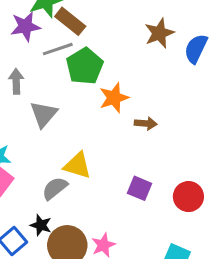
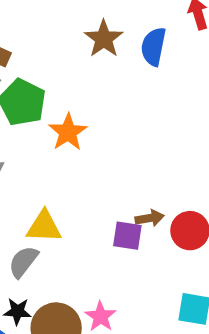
brown arrow: (146, 123) -> (150, 218), moved

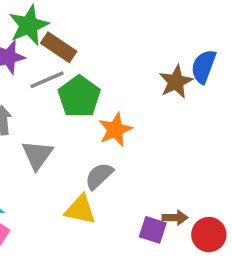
brown star: (104, 39) -> (176, 82), moved
gray semicircle: (23, 262) -> (99, 176), moved

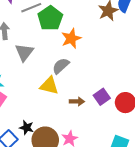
brown arrow: (175, 218) -> (77, 101), moved
purple square: (153, 230) -> (102, 97), moved, turned 35

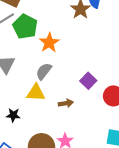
purple square: (102, 97) -> (88, 81), moved
black star: (27, 128) -> (13, 115), moved

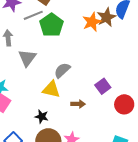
orange star: (49, 43) -> (92, 22), moved
black star: (13, 115) -> (42, 117), moved

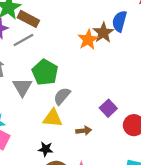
green pentagon: (51, 25) -> (45, 72), moved

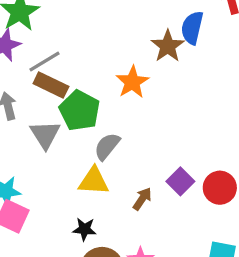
brown rectangle: (28, 19) -> (51, 85), moved
orange star: (88, 40) -> (132, 82), moved
purple square: (108, 108) -> (180, 181), moved
brown arrow: (84, 131) -> (142, 199), turned -48

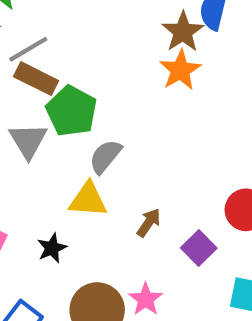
orange star: (132, 82) -> (180, 70), moved
purple square: (180, 181) -> (199, 248), moved
black star: (84, 229) -> (52, 248), moved, turned -30

